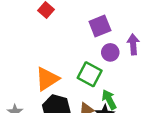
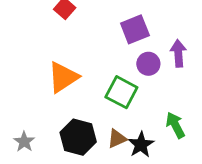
orange triangle: (47, 79) -> (63, 77), moved
green arrow: (109, 99) -> (175, 125), moved

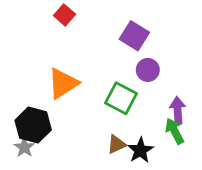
purple square: (135, 29) -> (134, 36), turned -36
purple arrow: (178, 53) -> (178, 110), moved
black hexagon: (78, 137) -> (33, 125), moved

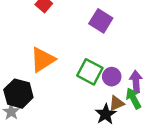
purple circle: (148, 70) -> (112, 77), moved
brown triangle: (117, 144) -> (116, 103), moved

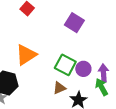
brown triangle: (116, 103) -> (59, 88), moved

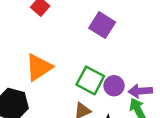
purple arrow: (104, 73) -> (140, 91), turned -90

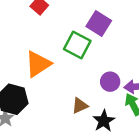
green square: (90, 80) -> (77, 45), moved

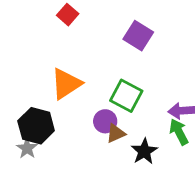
green square: (77, 45) -> (126, 96), moved
purple circle: (110, 82) -> (105, 121), moved

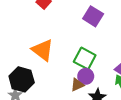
orange triangle: (66, 84) -> (43, 50), turned -50
purple circle: (105, 121) -> (86, 76), moved

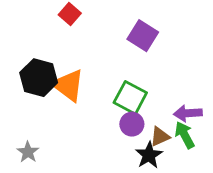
black hexagon: (22, 79) -> (39, 78), moved
brown triangle: (77, 85) -> (160, 137), moved

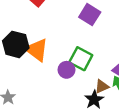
purple circle: (132, 124) -> (66, 70), moved

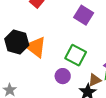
purple circle: (66, 70) -> (63, 76), moved

